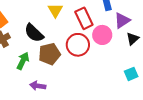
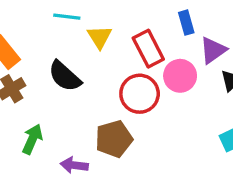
brown pentagon: (49, 54) -> (114, 139), moved
green arrow: (23, 61) -> (32, 139), moved

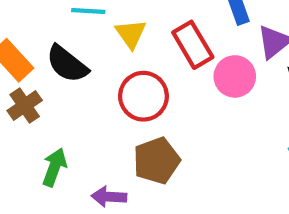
black semicircle: (65, 76) -> (67, 64), moved
red circle: (140, 94) -> (143, 96), moved

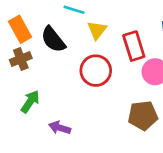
brown pentagon: (157, 161) -> (143, 116), moved

